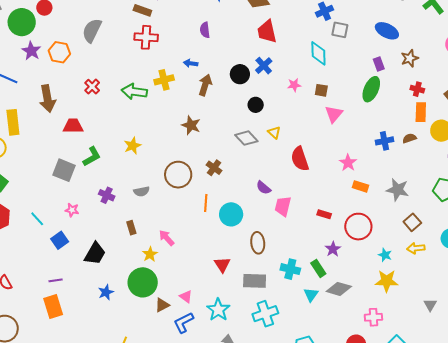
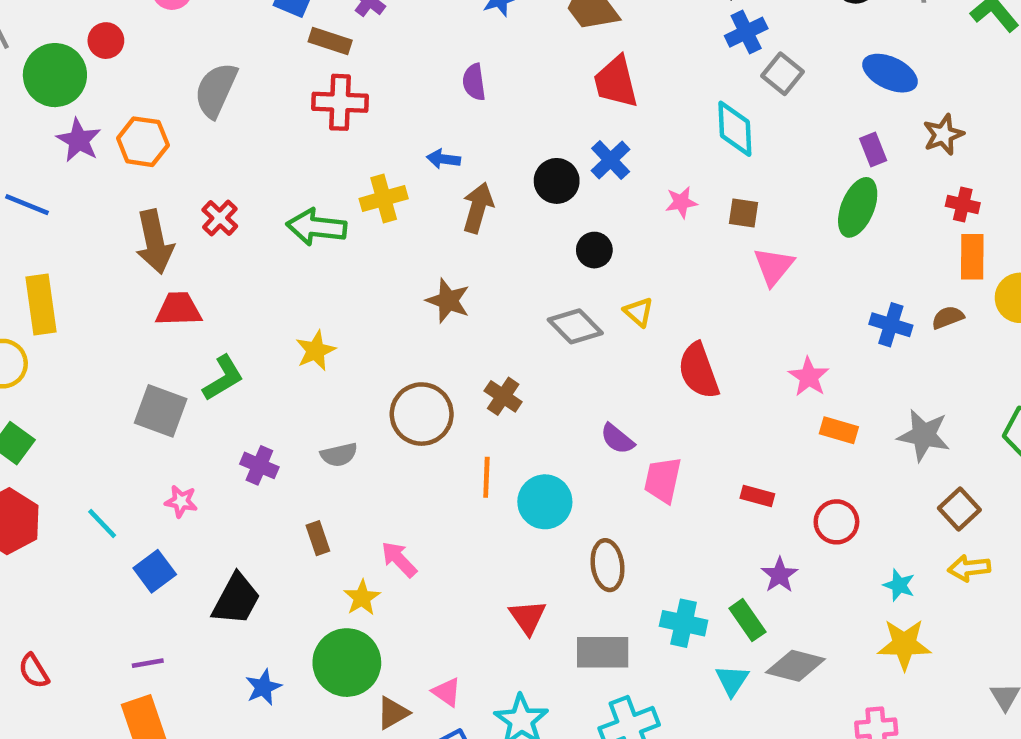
gray square: (340, 30) -> (782, 74), turned 30
brown arrow: (47, 99) -> (155, 242), moved
blue cross: (384, 141) -> (891, 325), turned 30
red circle: (358, 227) -> (836, 522), size x0.7

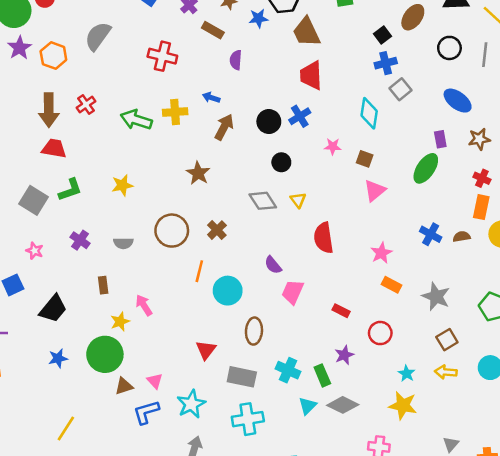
brown rectangle: (330, 41) -> (213, 30), moved

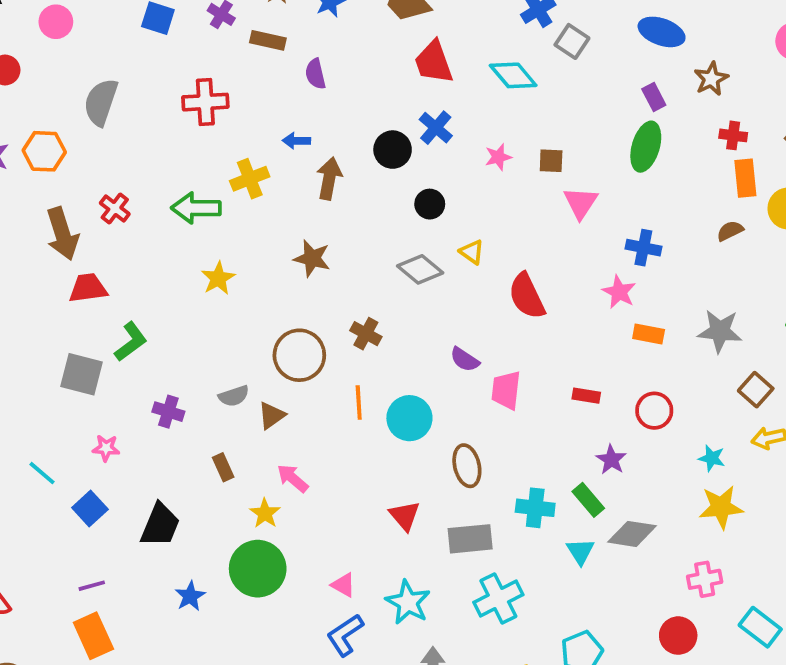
cyan diamond: (369, 113) -> (513, 75), moved, turned -32
yellow star: (122, 185) -> (218, 278), moved
blue cross: (431, 234) -> (643, 248), moved
brown triangle: (124, 386) -> (272, 416), moved

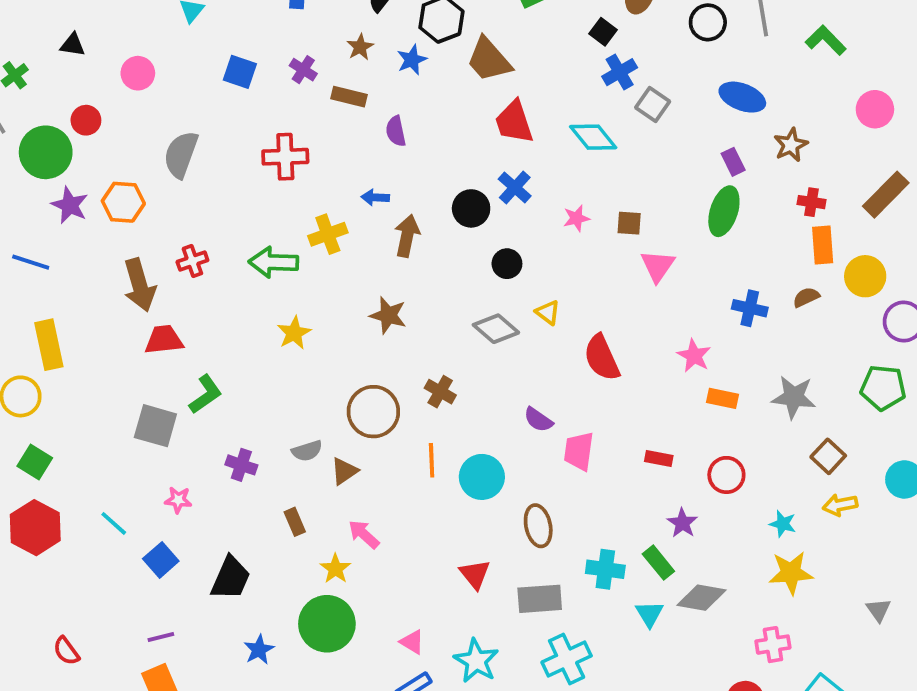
red cross: (115, 209) -> (192, 261), turned 32
blue cross: (643, 248) -> (750, 308), moved

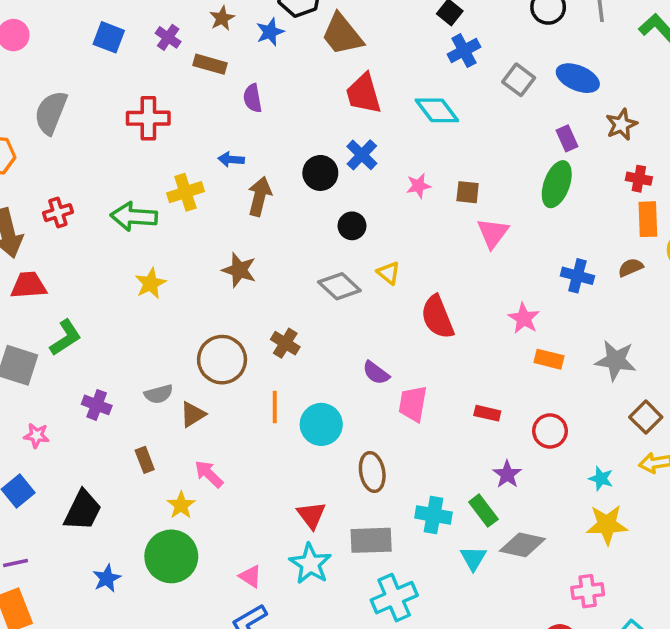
gray square: (653, 105) -> (519, 80), moved
cyan star: (476, 661) -> (310, 564), moved

